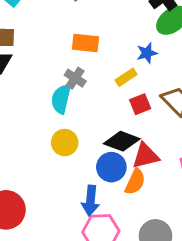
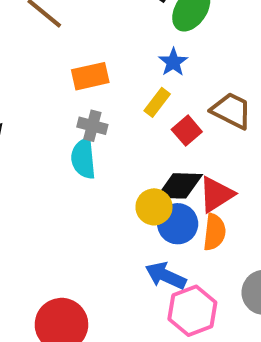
yellow circle: (65, 143) -> (154, 207), moved
blue arrow: (91, 201) -> (166, 276), turned 128

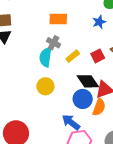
yellow rectangle: (157, 102) -> (73, 56), moved
black diamond: (180, 186) -> (88, 81), turned 40
yellow circle: (154, 207) -> (45, 86), moved

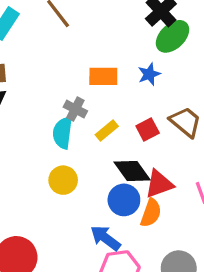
orange rectangle: (58, 19) -> (103, 76), moved

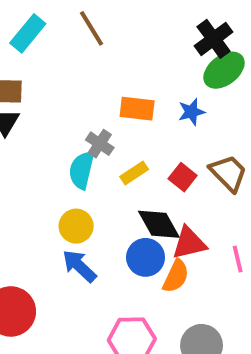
red square: (148, 130) -> (183, 177), turned -30
blue arrow: (105, 238) -> (79, 266), moved

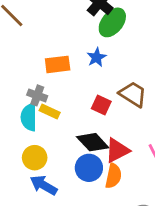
yellow rectangle: (134, 173) -> (50, 111), moved, turned 72

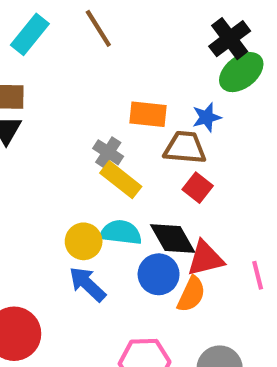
brown trapezoid: (133, 94) -> (185, 148), moved, turned -40
yellow rectangle: (50, 111) -> (121, 180), size x1.4
cyan semicircle: (29, 117) -> (121, 232), moved, turned 84

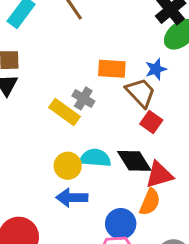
brown trapezoid: (185, 148) -> (141, 93), turned 44
yellow rectangle: (121, 180) -> (65, 112), moved
blue circle: (159, 274) -> (121, 224), moved
blue arrow: (87, 284) -> (72, 198), turned -40

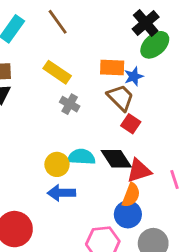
orange rectangle: (112, 69) -> (112, 67), moved
yellow rectangle: (65, 112) -> (57, 72), moved
blue circle: (121, 224) -> (128, 214), moved

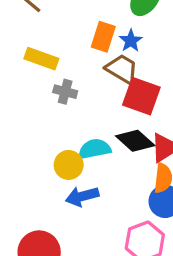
orange rectangle: (112, 67) -> (103, 37), turned -60
red square: (131, 124) -> (141, 96), size x1.6

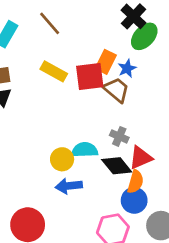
gray cross: (65, 92) -> (119, 136), moved
red square: (141, 96) -> (90, 77), moved, turned -36
black diamond: (135, 141) -> (117, 166), moved

